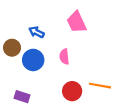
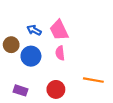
pink trapezoid: (77, 22) -> (59, 30), moved
red circle: (72, 91) -> (56, 89), moved

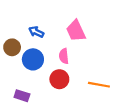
pink trapezoid: (59, 30) -> (76, 31), moved
red circle: (56, 89) -> (59, 79), moved

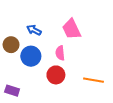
purple rectangle: (22, 96) -> (12, 91), moved

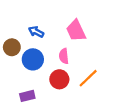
orange line: (93, 80) -> (88, 78), moved, turned -54
purple rectangle: (12, 91) -> (27, 96), moved, turned -32

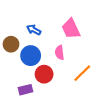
red circle: (59, 79) -> (44, 74), moved

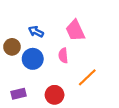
red circle: (44, 74) -> (55, 95), moved
purple rectangle: (25, 90) -> (19, 94), moved

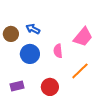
pink trapezoid: (75, 31) -> (83, 37), moved, turned -115
brown circle: (12, 47) -> (11, 34), moved

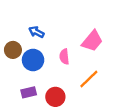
brown circle: (11, 34) -> (13, 50), moved
purple rectangle: (17, 86) -> (29, 92), moved

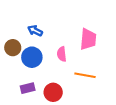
pink trapezoid: (92, 41) -> (88, 39), turned -35
orange line: (89, 79) -> (85, 75), turned 54

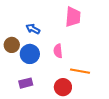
pink trapezoid: (88, 39) -> (73, 17), moved
red circle: (53, 92) -> (63, 87), moved

